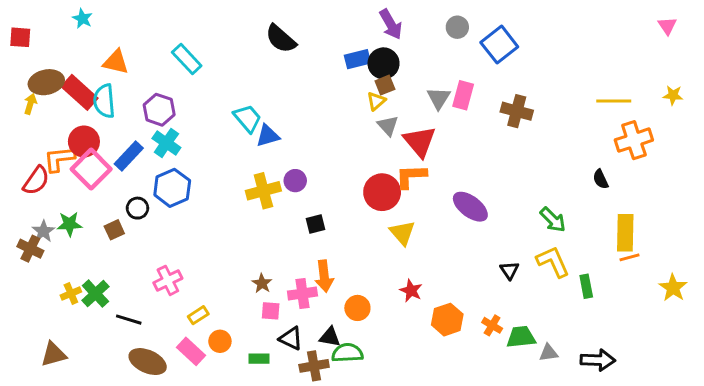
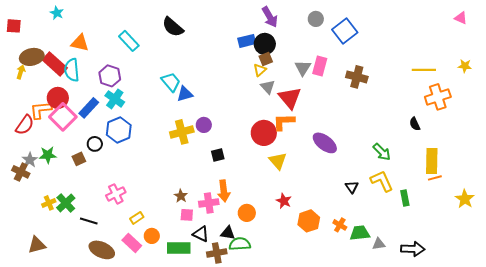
pink triangle: (667, 26) -> (461, 18), turned -32
black semicircle: (281, 39) -> (173, 27), moved
green rectangle: (259, 359) -> (179, 248), size x1.6

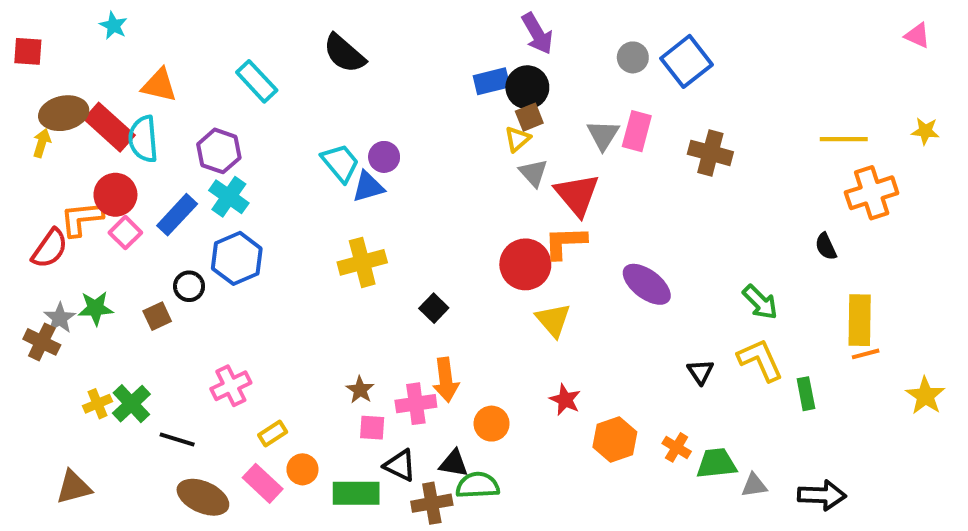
gray circle: (316, 19) -> (633, 57), moved
pink square: (63, 117) -> (125, 233), size x0.6
purple circle: (204, 125) -> (384, 157), moved
black square: (218, 155) -> (434, 308), turned -32

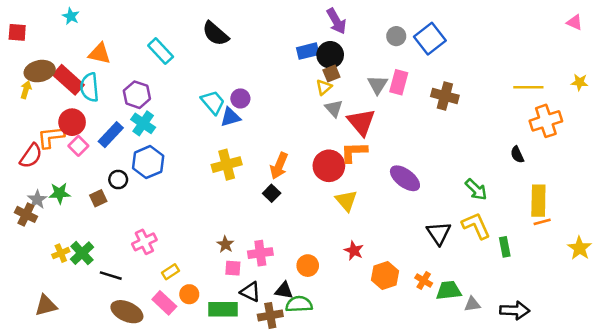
black triangle: (700, 372) -> (439, 233), size x1.5
orange arrow: (446, 380) -> (279, 166), moved, turned 30

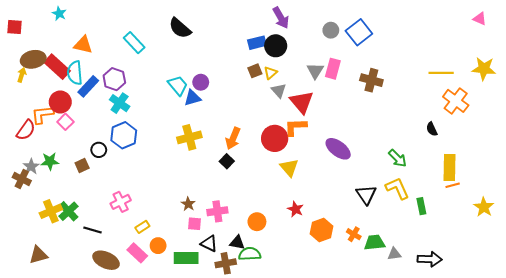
brown square: (331, 74) -> (255, 71), moved
yellow star: (580, 82) -> (484, 69), size x1.6
orange cross: (546, 121) -> (456, 101), turned -35
blue rectangle: (111, 135) -> (88, 86), moved
yellow cross: (61, 253) -> (51, 211), size x1.5

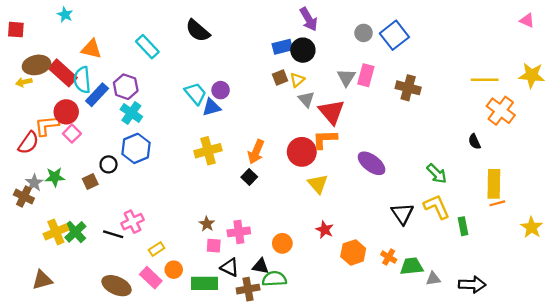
yellow arrow: (22, 75) -> (24, 82), turned -120
black line: (93, 230) -> (113, 234), moved

